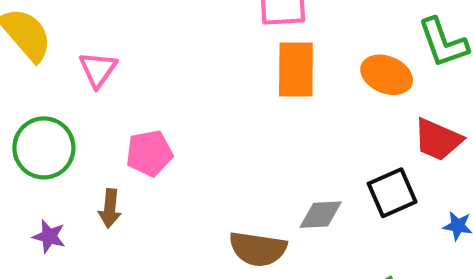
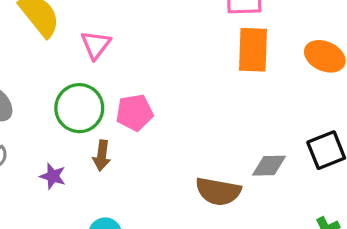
green circle: (44, 148) -> (79, 108), moved

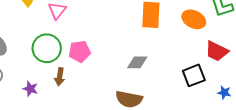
gray diamond: (269, 166) -> (137, 62), moved

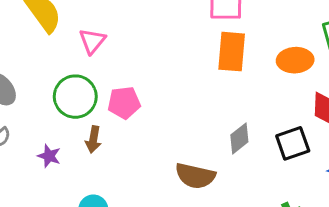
orange ellipse: (194, 19) -> (295, 60), turned -30
gray diamond: (137, 62) -> (239, 138), moved, turned -40

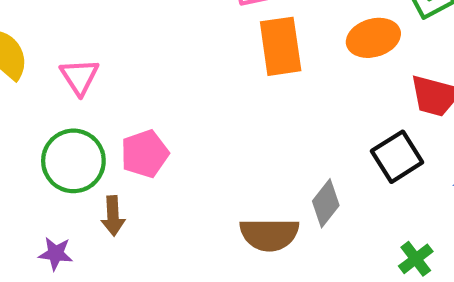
gray diamond: (239, 138) -> (326, 203), moved

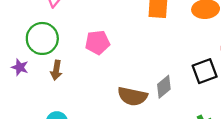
pink pentagon: (145, 154) -> (97, 42), moved
purple star: (56, 254) -> (20, 67), moved

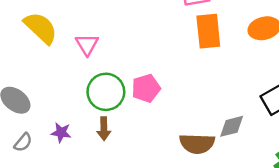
green circle: (42, 38) -> (106, 92), moved
gray diamond: (164, 87) -> (232, 126), turned 35

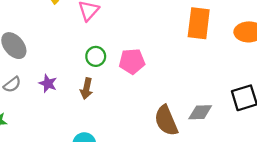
green circle: (106, 92) -> (96, 56), size x0.6
brown semicircle: (197, 144) -> (166, 121), turned 52

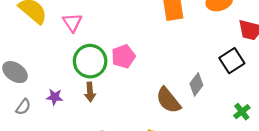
green circle: (96, 56) -> (90, 61), size x1.8
gray diamond: (200, 112) -> (196, 84), turned -35

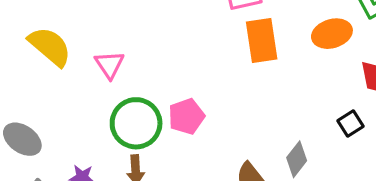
black square: (232, 61) -> (350, 124), size x0.7

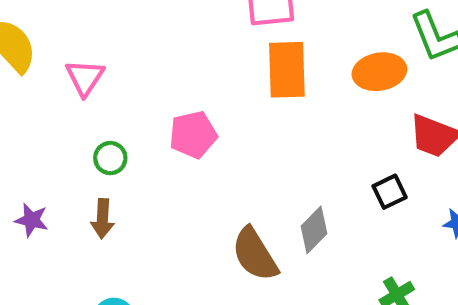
pink pentagon: (186, 116) -> (193, 135), moved
green circle: (136, 123) -> (110, 158), size x0.5

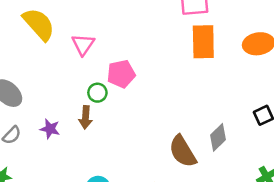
pink pentagon: (193, 135) -> (121, 74), moved
brown arrow: (102, 219) -> (85, 117), moved

